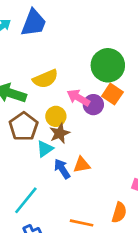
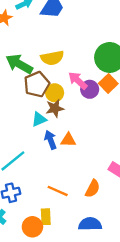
brown pentagon: (24, 127) -> (37, 84), moved

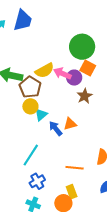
yellow semicircle: (52, 58) -> (45, 70), moved
yellow circle: (55, 93) -> (30, 106), moved
brown star: (55, 108) -> (84, 96), moved

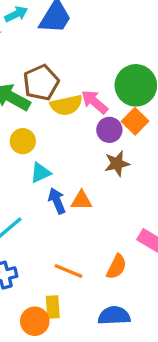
pink arrow: (62, 73) -> (95, 102), moved
brown pentagon: (30, 87) -> (41, 83), moved
yellow circle: (30, 106) -> (23, 141), moved

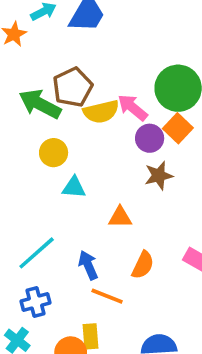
cyan triangle: (40, 173) -> (74, 187), turned 30
blue arrow: (57, 201) -> (88, 265), moved
orange semicircle: (116, 267) -> (143, 265), moved

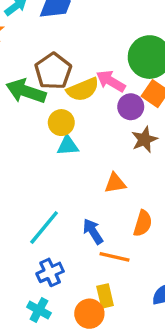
yellow circle: (54, 153) -> (61, 123), moved
cyan triangle: (74, 187) -> (68, 146), moved

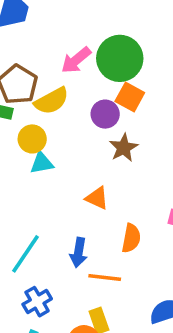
pink arrow: (111, 81) -> (76, 60), moved, turned -64
orange triangle: (115, 183) -> (97, 198), turned 40
blue arrow: (93, 231) -> (78, 252), turned -132

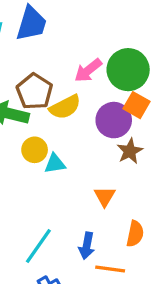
purple circle: (105, 114) -> (114, 120), size x1.4
yellow circle: (32, 139) -> (35, 150), moved
orange triangle: (97, 198) -> (105, 196), turned 35

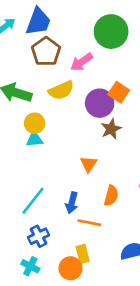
green circle: (128, 70) -> (111, 32), moved
brown pentagon: (34, 91) -> (46, 52), moved
cyan triangle: (55, 164) -> (35, 139), moved

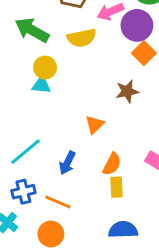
purple circle: (100, 103) -> (137, 25), moved
orange line: (89, 223) -> (58, 202), moved
yellow rectangle: (83, 254) -> (117, 187), moved

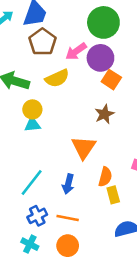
orange triangle: (95, 125) -> (84, 147), size x1.5

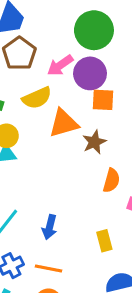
orange square: (111, 80) -> (103, 100), turned -30
orange triangle: (84, 147) -> (64, 123), moved, turned 40
orange semicircle: (105, 177) -> (111, 180), moved

